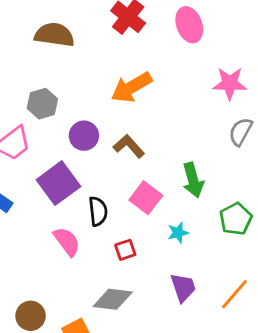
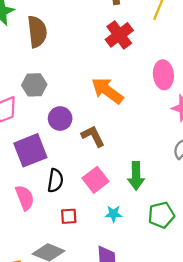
pink ellipse: (189, 25) -> (163, 75), moved
brown semicircle: (55, 35) -> (37, 32), moved, turned 60
orange arrow: (132, 87) -> (107, 91), turned 52

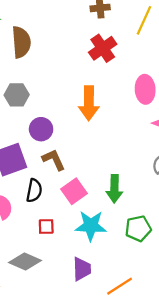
orange arrow: (107, 91) -> (89, 103), turned -128
brown L-shape: (93, 136) -> (54, 160), moved
cyan star: (113, 214) -> (91, 226), size x1.8

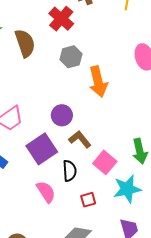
red cross: (103, 48) -> (61, 19), moved
gray hexagon: (17, 95) -> (71, 57), moved

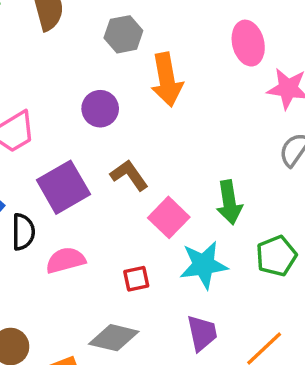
purple circle: (62, 115) -> (100, 109), moved
black semicircle: (70, 171) -> (23, 232), moved
pink semicircle: (46, 192) -> (66, 260), turned -75

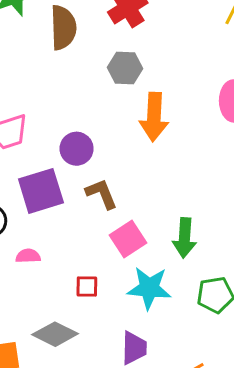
purple circle: (100, 109) -> (77, 149), moved
pink semicircle: (66, 260) -> (28, 256), size x0.7

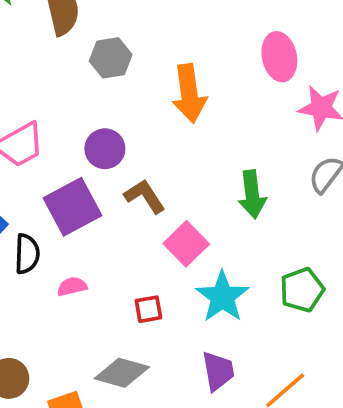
gray hexagon: (125, 68) -> (111, 58), moved
green arrow: (185, 238) -> (252, 194), moved
cyan star: (149, 288) -> (222, 297), turned -30

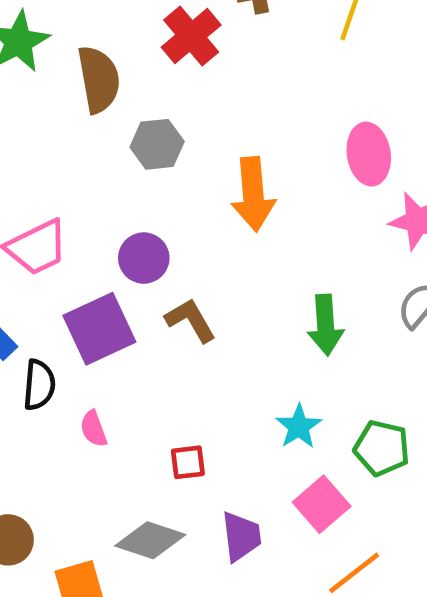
pink square: (186, 244) -> (322, 504), moved
pink semicircle: (72, 286) -> (94, 429), turned -100
green pentagon: (302, 290) -> (382, 448), turned 30
cyan star: (222, 297) -> (299, 427), moved, size x0.7
purple trapezoid: (218, 371) -> (241, 536), moved

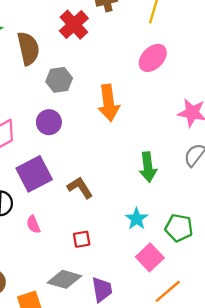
pink ellipse: (369, 154) -> (153, 58), moved, turned 56
purple circle: (144, 258) -> (49, 122), moved
brown L-shape: (191, 320) -> (80, 188), moved
purple trapezoid: (241, 536) -> (102, 289), moved

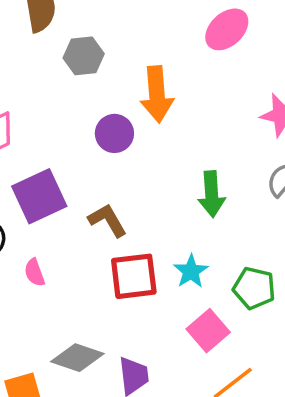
purple circle: (49, 122) -> (114, 133), moved
red square: (82, 239) -> (134, 276), moved, size x1.8

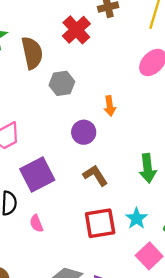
orange arrow: (157, 94) -> (110, 106), size x0.6
brown L-shape: (108, 220) -> (95, 175), moved

